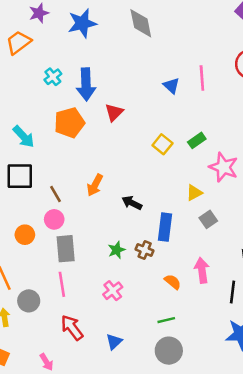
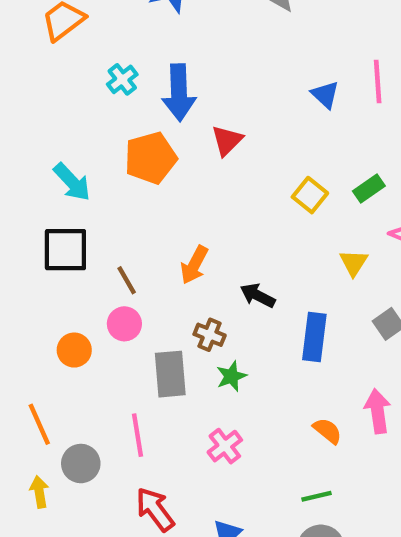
yellow triangle: (194, 193) -> (354, 263), moved, turned -30
gray rectangle: (66, 249) -> (170, 374), moved
brown cross: (145, 250) -> (210, 335), moved

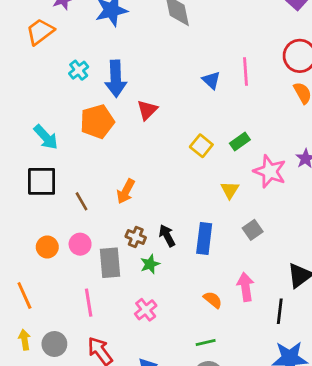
black arrow: (258, 295) -> (167, 236), moved, turned 35
pink circle: (124, 324) -> (80, 244), moved
gray circle: (81, 464) -> (54, 344), moved

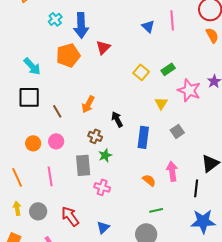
black arrow: (167, 236) -> (117, 119), moved
gray rectangle: (110, 263) -> (83, 165), moved
pink line: (89, 303) -> (50, 176), moved
pink cross: (146, 310) -> (102, 187), turned -35
green line: (206, 343) -> (156, 210), moved

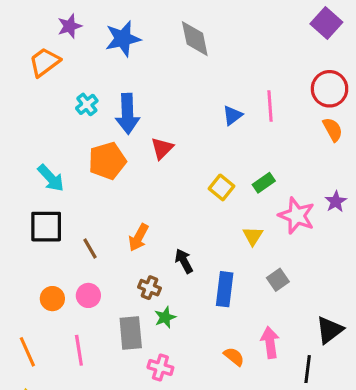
blue triangle: (148, 26) -> (232, 115), turned 40

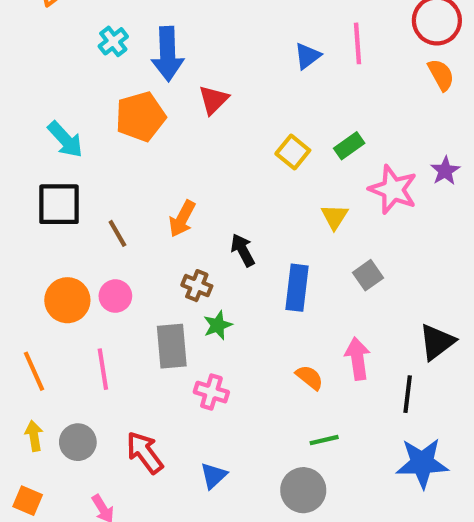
orange circle: (52, 299) -> (67, 300), size x1.4

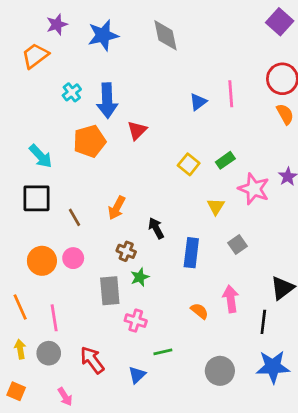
pink line: (103, 369) -> (54, 318), moved
green line: (324, 440) -> (163, 352), moved
gray circle: (303, 490) -> (220, 371), moved

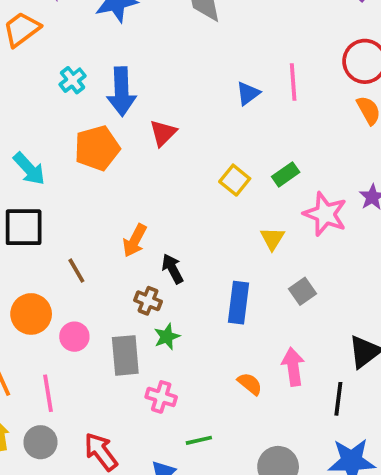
brown line: (75, 217) -> (76, 271), moved
black arrow: (156, 228) -> (172, 269), moved
pink circle: (73, 258) -> (74, 337), moved

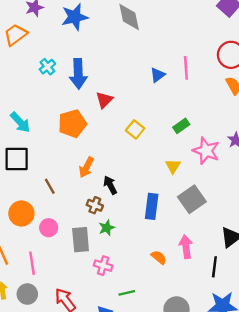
orange pentagon: (97, 148) -> (72, 124), moved
yellow square: (235, 180) -> (135, 129), moved
gray square: (303, 291) -> (192, 199), size x1.6

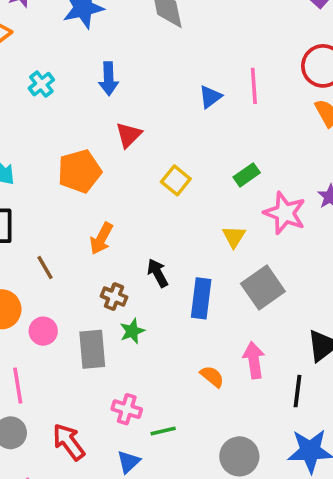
blue arrow: (78, 74) -> (109, 79), moved, size x0.7
black arrow: (110, 185) -> (158, 273), moved
pink cross: (103, 266) -> (127, 409), moved

